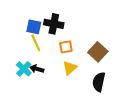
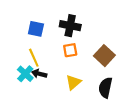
black cross: (54, 24) -> (70, 26), moved
yellow line: (36, 43) -> (34, 58), moved
yellow triangle: (70, 68) -> (73, 82), moved

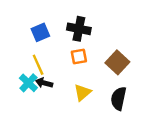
blue square: (36, 29) -> (40, 32), turned -35

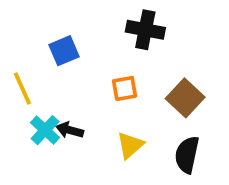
black cross: (79, 29) -> (145, 30), moved
yellow line: (38, 65) -> (22, 88), moved

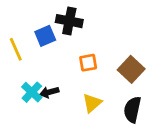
black cross: (145, 30) -> (69, 21), moved
yellow line: (22, 88) -> (16, 49), moved
black arrow: (70, 130) -> (49, 92), turned -30

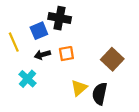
orange square: (88, 63) -> (66, 54), moved
black arrow: (49, 92) -> (42, 55), moved
black semicircle: (132, 110) -> (100, 94), moved

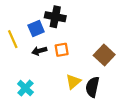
cyan cross: (27, 79) -> (25, 88), moved

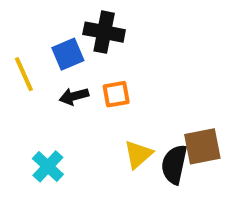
brown square: (104, 55) -> (202, 146), moved, turned 36

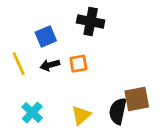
black cross: (104, 32) -> (91, 21), moved
yellow line: (24, 74) -> (19, 64), moved
yellow triangle: (138, 154) -> (81, 115), moved

